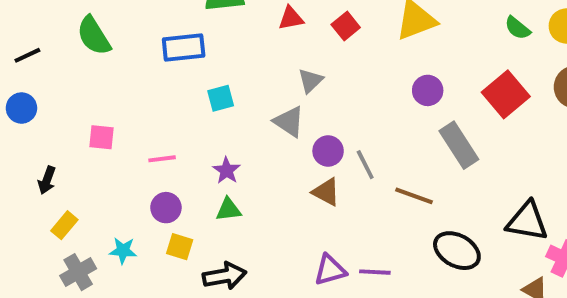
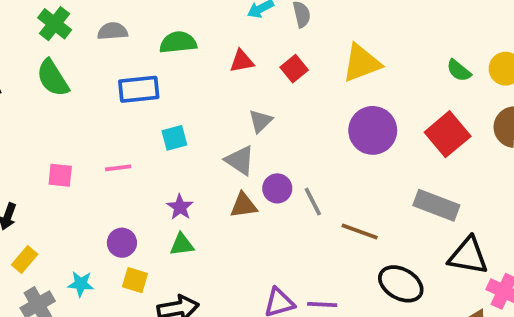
purple circle: (428, 90) -> (373, 130), size x1.6
gray rectangle: (459, 145) -> (436, 205), moved, turned -36
pink line: (162, 159) -> (118, 168), moved
brown triangle: (326, 192) -> (244, 205), moved, turned -36

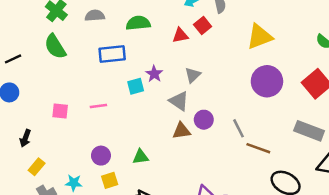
red square: (294, 69) -> (203, 26), moved
gray line: (313, 202) -> (238, 128), moved
purple star: (180, 207) -> (154, 74), moved
yellow square: (135, 280) -> (110, 180), turned -35

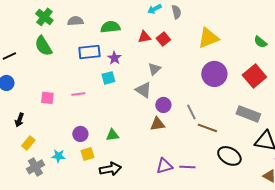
red square: (203, 26) -> (163, 39), moved
purple star: (154, 74) -> (114, 58), moved
brown triangle: (181, 131) -> (157, 124), moved

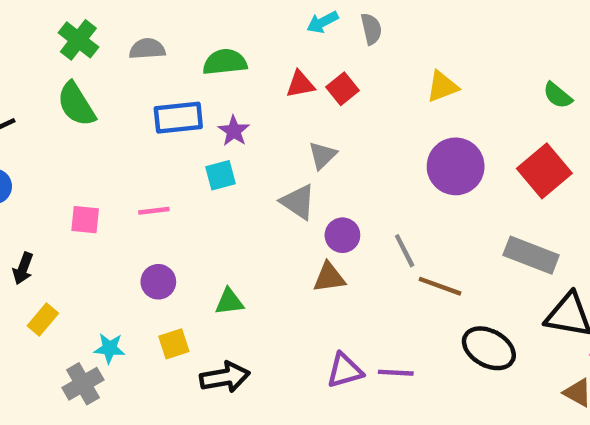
yellow triangle: (208, 38) -> (442, 87), size x0.7
purple circle: (80, 134) -> (158, 282), moved
gray cross: (35, 167) -> (83, 384), moved

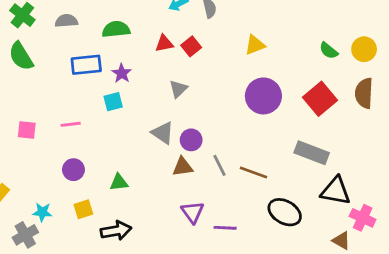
gray triangle: (298, 202) -> (163, 133), moved
gray line: (405, 251) -> (219, 165), moved
purple triangle: (345, 370) -> (193, 212), moved, turned -50

